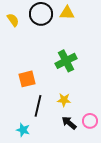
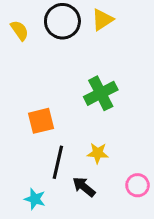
yellow triangle: (67, 13) -> (102, 20), turned -35
black arrow: (69, 123) -> (84, 187), moved

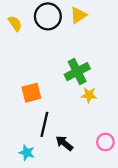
yellow star: (98, 153) -> (89, 95), moved

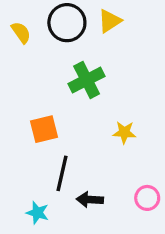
green cross: (77, 72) -> (87, 80), moved
black arrow: (64, 143) -> (90, 200), turned -36

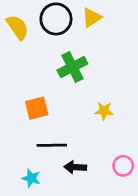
yellow semicircle: (21, 32) -> (18, 27), size x1.4
black line: (62, 173) -> (52, 145), turned 76

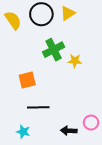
yellow star: (104, 111) -> (75, 61), moved
black arrow: (75, 167) -> (69, 131), moved

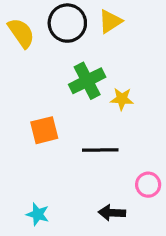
black line: (38, 107) -> (100, 150), moved
pink circle: (91, 123) -> (148, 185), moved

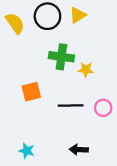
green cross: (87, 81) -> (61, 57), turned 35
pink circle: (148, 185) -> (103, 108), moved

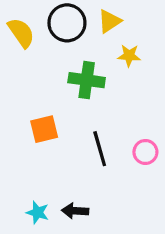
yellow star: (86, 70) -> (129, 56), moved
black line: (71, 106) -> (100, 149), turned 75
black arrow: (79, 150) -> (75, 211), moved

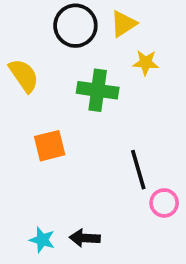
yellow semicircle: (21, 33) -> (24, 76), moved
black line: (100, 149) -> (138, 170), moved
pink circle: (145, 152) -> (164, 203), moved

